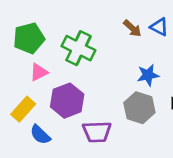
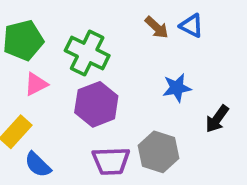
purple hexagon: (67, 101) -> (96, 104), moved
gray hexagon: (139, 108) -> (159, 152), moved

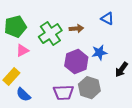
brown arrow: (157, 27) -> (76, 29), moved, turned -48
green cross: (87, 53) -> (50, 34), turned 30
purple hexagon: (96, 104) -> (76, 62), moved

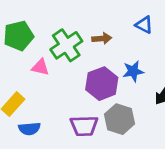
pink triangle: (22, 51) -> (40, 67), moved, turned 40
blue semicircle: (23, 95) -> (29, 129), turned -49

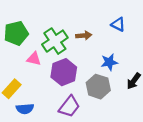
purple hexagon: (102, 84) -> (64, 72), moved
gray hexagon: (120, 119) -> (98, 87), moved
purple trapezoid: (84, 126) -> (69, 107), turned -50

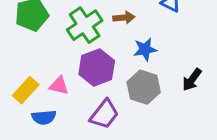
pink triangle: (34, 59) -> (59, 86), moved
blue star: (109, 62) -> (145, 49), moved

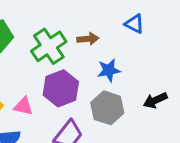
black arrow: (192, 80) -> (155, 100), turned 30

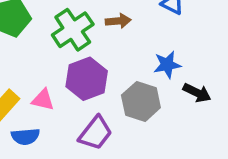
blue star: (109, 70) -> (167, 65), moved
black arrow: (155, 100) -> (197, 93), turned -130

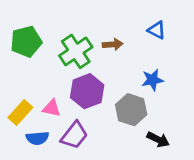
black arrow: (197, 93) -> (158, 139), moved
purple trapezoid: (95, 133) -> (74, 135), moved

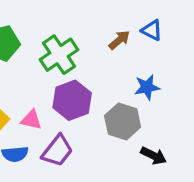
brown arrow: (113, 44) -> (119, 40), moved, turned -36

